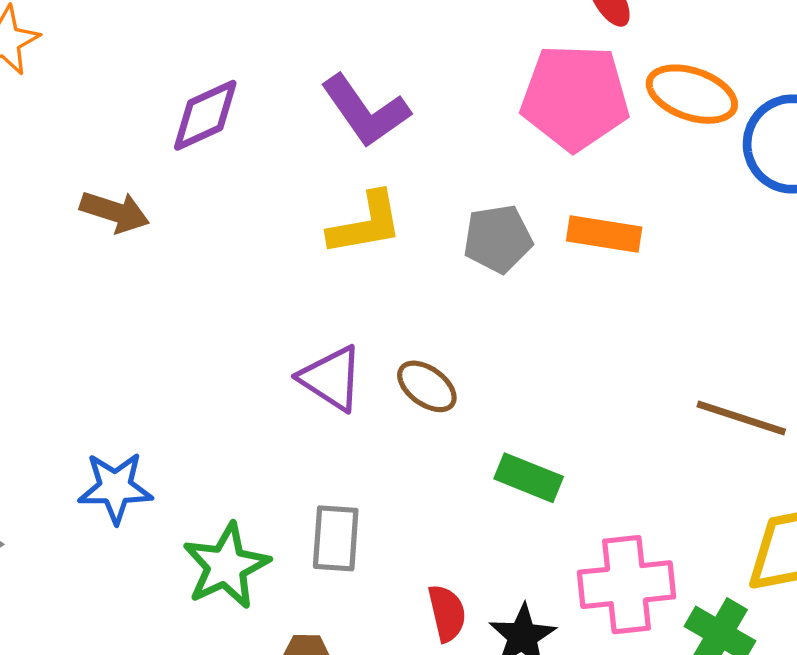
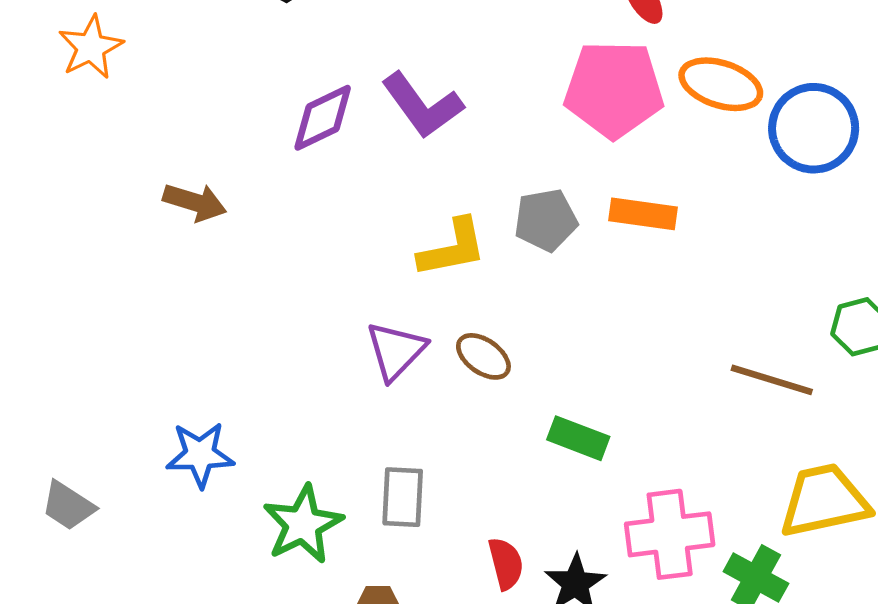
purple diamond: (205, 115) -> (323, 118), moved
yellow L-shape: (366, 224) -> (452, 248), moved
purple triangle: (331, 378) -> (396, 351), turned 42

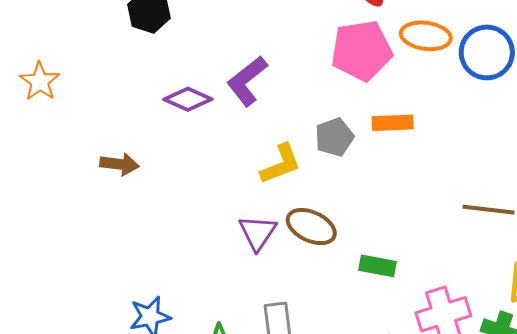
purple L-shape: (422, 105) -> (247, 81), turned 98
purple diamond: (323, 118) -> (188, 99), turned 60
brown ellipse: (483, 356) -> (311, 227), size x1.4

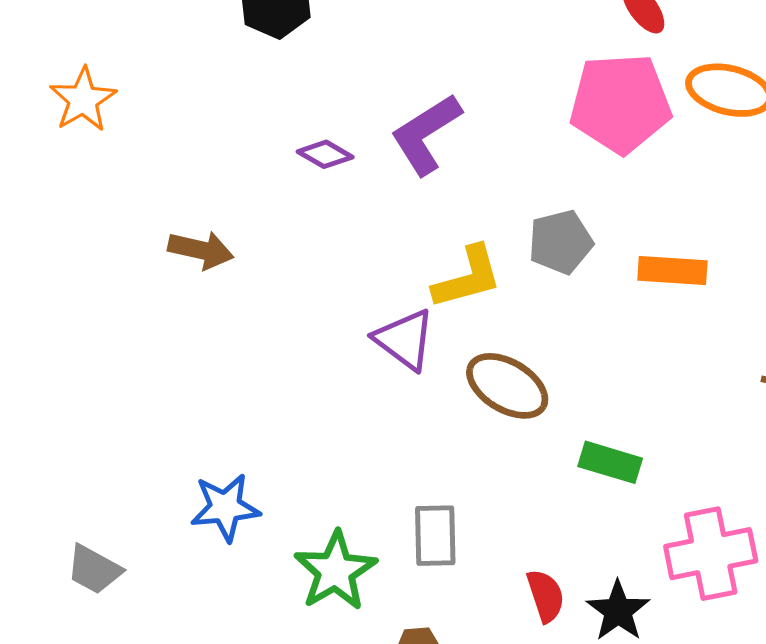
purple diamond: (188, 99) -> (325, 154), size x0.7
orange rectangle: (393, 123) -> (672, 271), moved
purple triangle: (257, 233) -> (405, 339), moved, turned -33

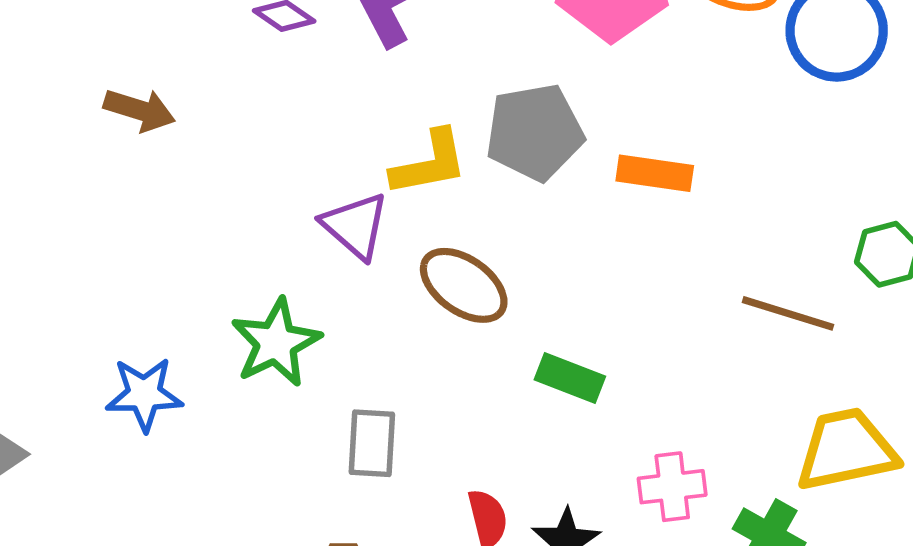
gray pentagon: (561, 242) -> (535, 132), size x1.4
pink cross: (711, 554) -> (672, 487), size x0.7
green star: (335, 571) -> (276, 343), moved

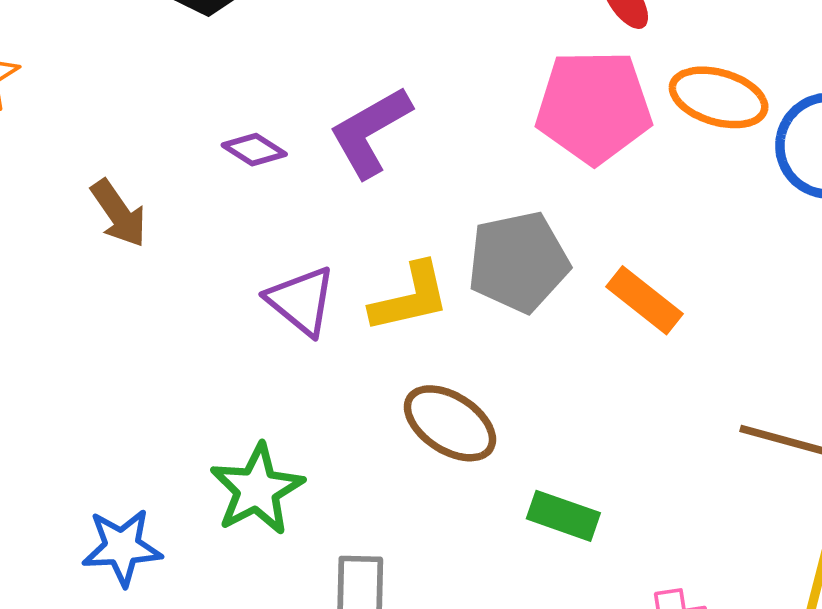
brown arrow: (140, 110) -> (119, 213), moved, turned 40
orange rectangle: (655, 173) -> (644, 300), turned 32
purple triangle: (355, 226) -> (301, 301), moved

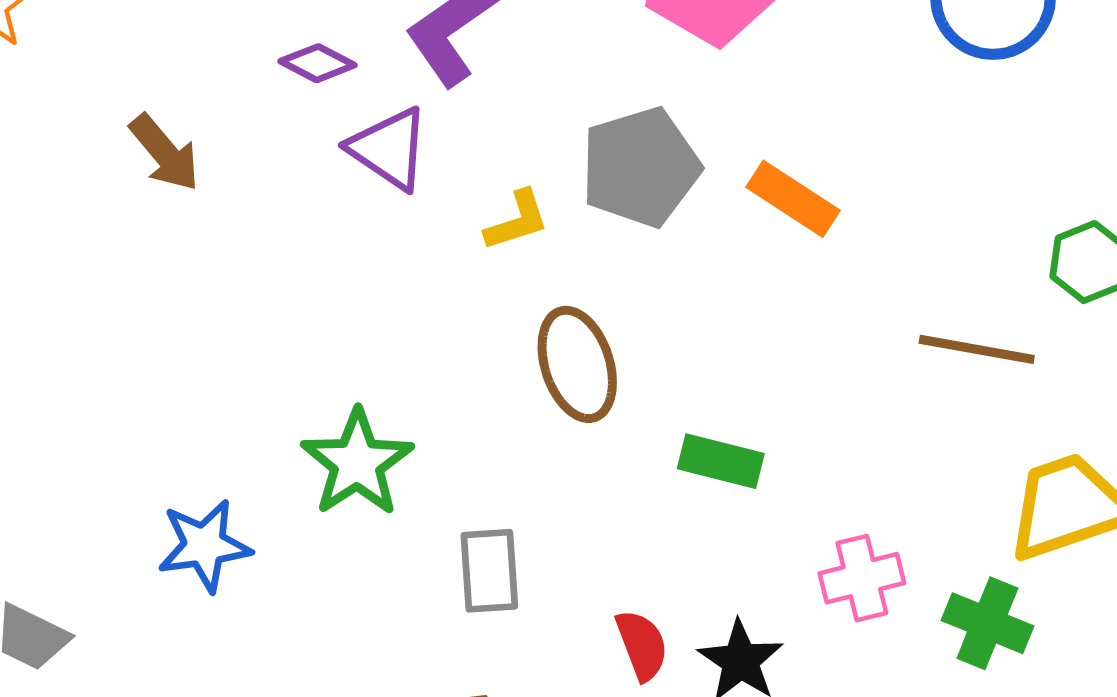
yellow L-shape: (410, 298) -> (517, 221), size x0.7
purple triangle: (301, 301) -> (389, 149), moved
brown ellipse: (450, 423) -> (577, 364), turned 44

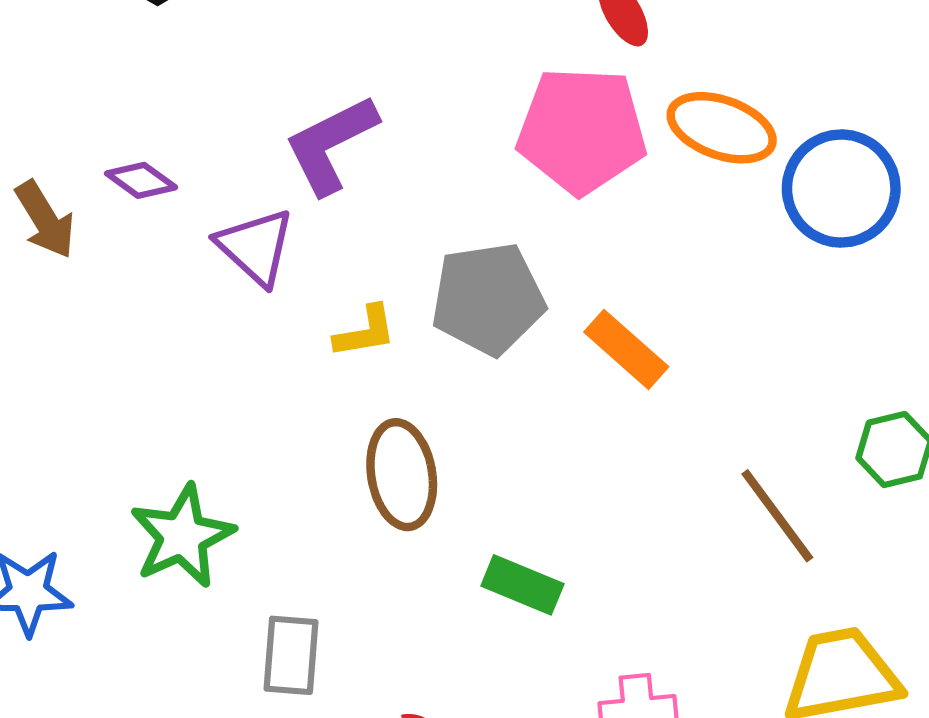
purple diamond: (317, 63) -> (141, 180), moved
brown line: (977, 349) -> (777, 516), turned 35

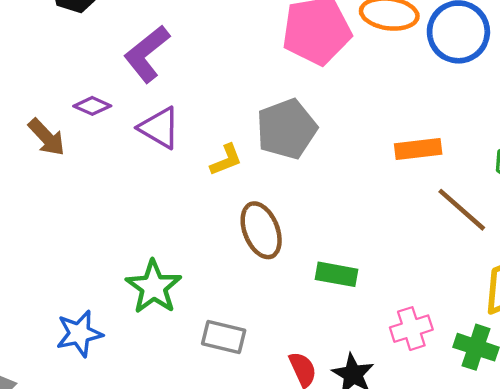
purple L-shape: (331, 144) -> (147, 54), moved
orange rectangle: (626, 349) -> (418, 149), moved, turned -36
gray rectangle: (291, 655) -> (224, 337), turned -69

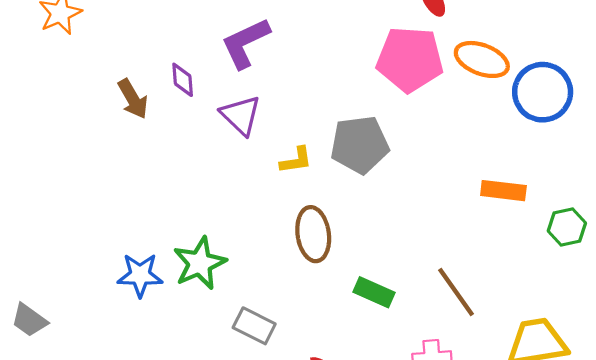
purple diamond: (92, 106) -> (183, 80), turned 48
orange rectangle: (418, 149) -> (503, 191), moved
brown line: (462, 210) -> (456, 292), moved
blue star: (79, 334) -> (140, 275), moved

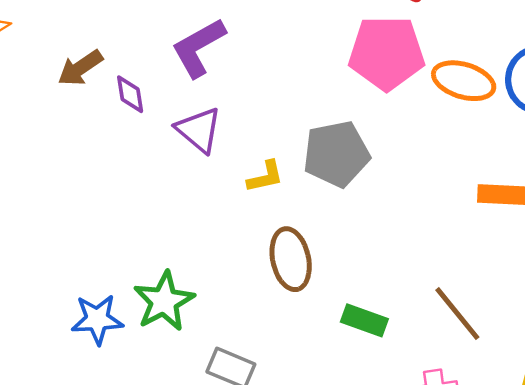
orange ellipse: (482, 59) -> (464, 81), moved
brown arrow: (133, 99) -> (80, 68), moved, turned 90

